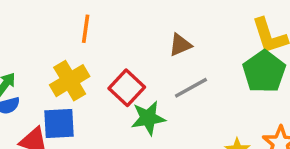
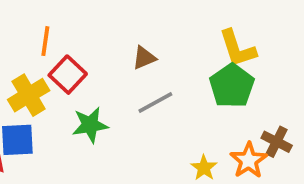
red square: (127, 88) -> (68, 75), moved
green star: (148, 118) -> (90, 125), moved

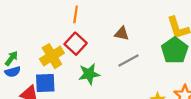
orange line: (45, 41) -> (76, 14), moved
brown triangle: (144, 58) -> (122, 34), turned 35

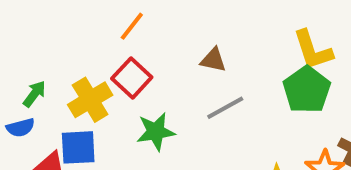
orange line: (76, 14) -> (132, 26), turned 30
green arrow: (11, 58) -> (34, 94), moved

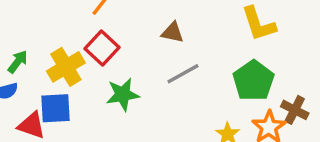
green pentagon: (307, 90) -> (253, 81), moved

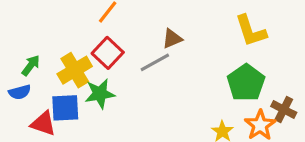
brown triangle: (173, 32) -> (172, 39), turned -35
gray line: (183, 74) -> (155, 62), moved
green star: (123, 94) -> (100, 94), moved

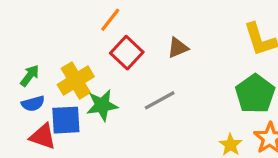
red square: (108, 53) -> (127, 53), moved
gray line: (155, 62) -> (160, 100), moved
blue semicircle: (20, 92) -> (33, 104), moved

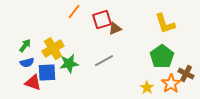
red square: (127, 53) -> (102, 20), moved, turned 30

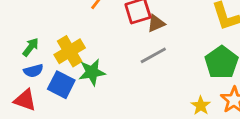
gray line: (104, 61) -> (153, 55), moved
blue square: (47, 73) -> (61, 85), turned 30
red triangle: (33, 83) -> (25, 100), moved

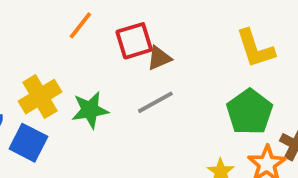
green star: (92, 72) -> (90, 110), moved

